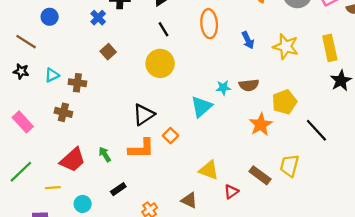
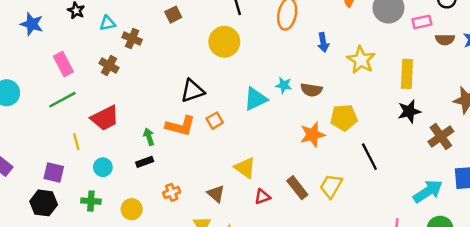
green arrow: (105, 154) -> (149, 137), moved
green line: (21, 172) -> (62, 100), moved
yellow line: (53, 188) -> (76, 142), turned 64

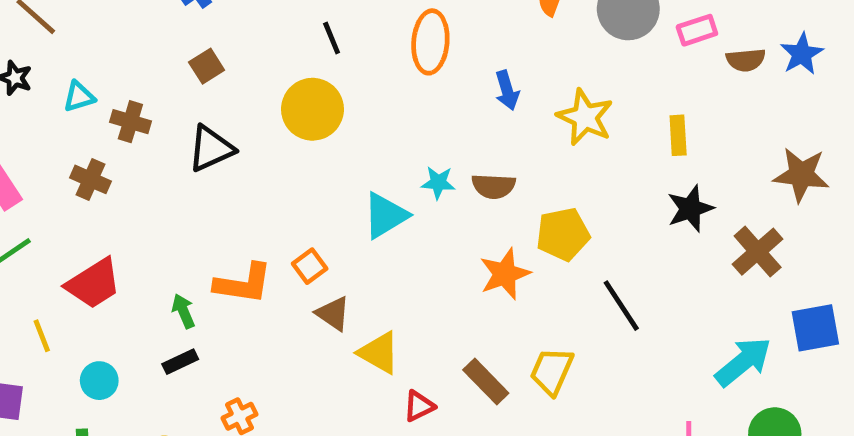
yellow rectangle: (407, 74) -> (678, 135), size x0.7
black triangle: (192, 91) -> (211, 149), moved
brown triangle: (216, 194) -> (333, 314), moved

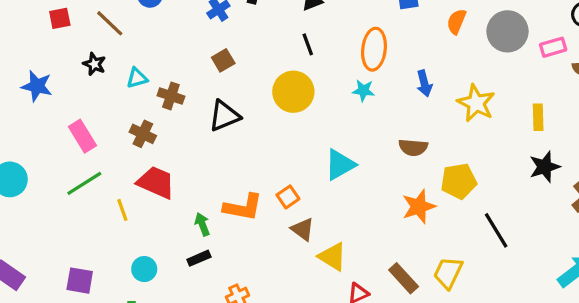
cyan star: (438, 183) -> (363, 90), moved
red trapezoid: (93, 284) -> (156, 182), moved, turned -126
yellow line: (42, 336) -> (122, 210), moved

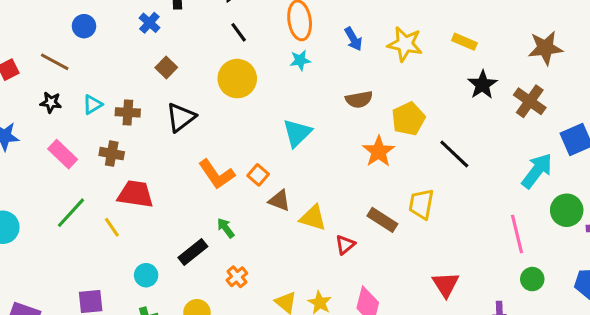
yellow rectangle: (538, 117) -> (464, 42), turned -50
pink rectangle: (82, 136) -> (63, 154), moved
orange L-shape: (243, 207) -> (217, 174), moved, turned 60
green arrow: (202, 224) -> (226, 228), moved
black rectangle: (199, 258) -> (193, 252), size x1.4

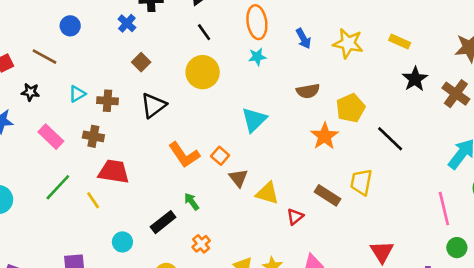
black star: (51, 102) -> (30, 92), moved
brown triangle: (279, 200) -> (238, 178), turned 30

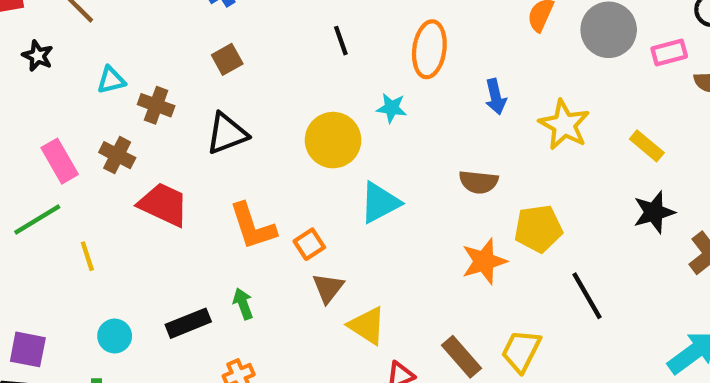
cyan star: (257, 57) -> (392, 108), moved
yellow circle: (203, 72) -> (333, 140), moved
pink rectangle: (51, 137) -> (60, 161), moved
red trapezoid: (114, 172) -> (164, 204), moved

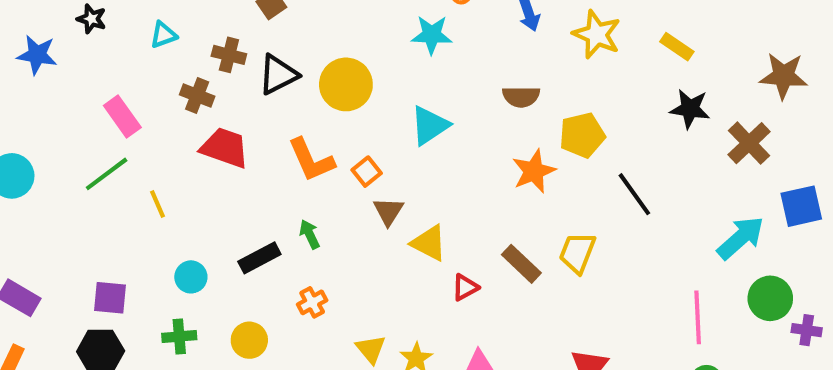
brown cross: (156, 105) -> (229, 55), moved
cyan star: (392, 108) -> (432, 35), size x1.4
yellow circle: (333, 140) -> (346, 84), moved
brown cross: (117, 155) -> (197, 96), moved
black star: (654, 212) -> (690, 109), turned 30

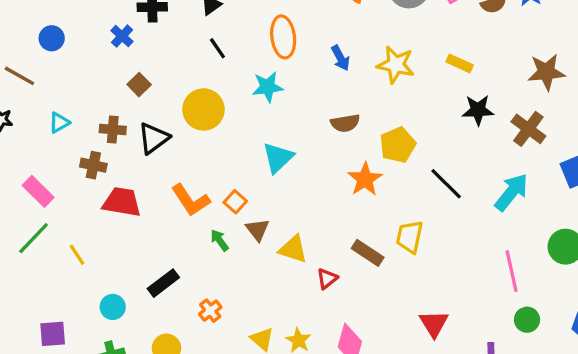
yellow circle: (346, 84) -> (203, 109), moved
green arrow: (310, 234) -> (220, 240), moved
cyan arrow: (741, 238) -> (511, 192), moved

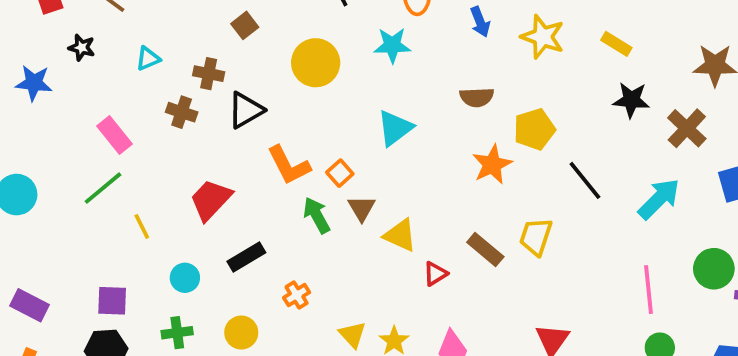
black triangle: (154, 138) -> (246, 110), moved
red trapezoid: (122, 202) -> (211, 200), moved, turned -63
green arrow: (220, 240) -> (317, 215), size x1.4
yellow line: (77, 255) -> (142, 226), moved

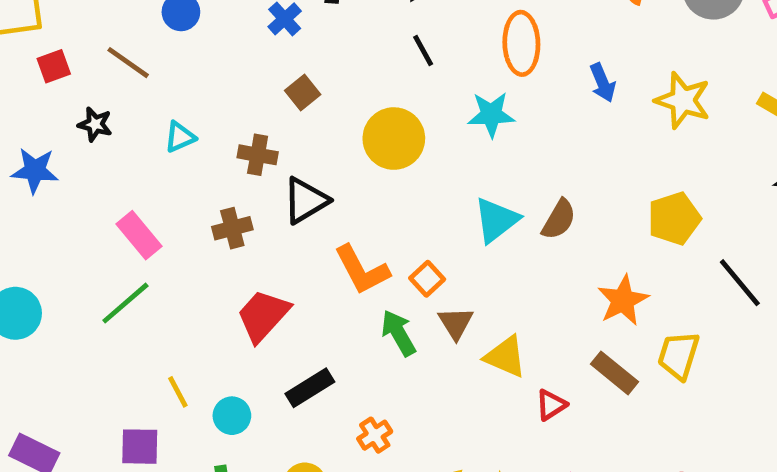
brown semicircle: (477, 97) -> (559, 219), moved, turned -56
brown cross: (182, 112) -> (232, 228), moved, turned -32
orange star: (492, 165) -> (623, 300), moved
yellow line: (142, 226) -> (178, 392), moved

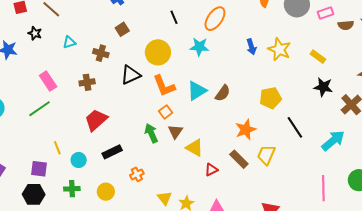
orange ellipse: (521, 43) -> (215, 19), turned 30
blue arrow: (603, 83) -> (251, 47), moved
black triangle: (306, 201) -> (131, 75), moved
orange L-shape: (362, 270) -> (164, 86), moved

